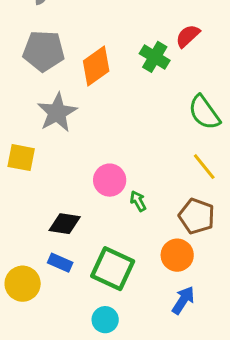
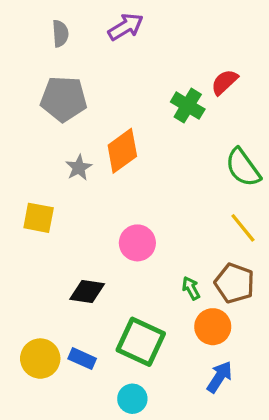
orange diamond: (96, 66) -> (122, 151), moved
gray star: (57, 113) -> (79, 168), size x0.6
green arrow: (138, 201) -> (191, 288), moved
blue rectangle: (60, 263) -> (82, 359), moved

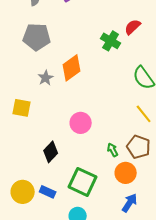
black diamond: (87, 292) -> (51, 152), turned -55

